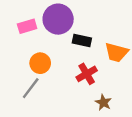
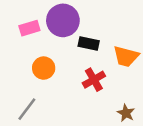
gray line: (31, 88) -> (27, 109), moved
brown star: (103, 102) -> (126, 113), moved

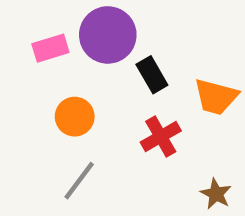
black rectangle: (89, 44) -> (152, 75), turned 48
gray line: (27, 109) -> (79, 181), moved

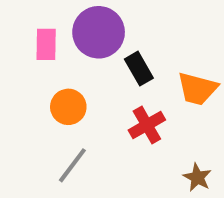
pink rectangle: (50, 48) -> (46, 44), turned -72

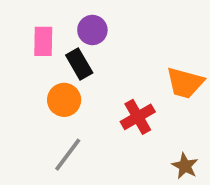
purple circle: (99, 32) -> (92, 30), size x0.6
black rectangle: (139, 69) -> (79, 64), moved

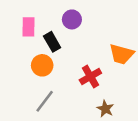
purple circle: (92, 30) -> (72, 19), moved
brown star: (185, 166) -> (105, 109), moved

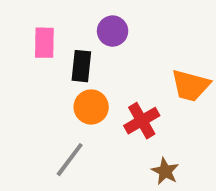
black rectangle: (52, 42) -> (81, 66), turned 36
orange circle: (42, 65) -> (91, 107), moved

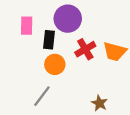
purple circle: (113, 31) -> (68, 19), size x1.5
red cross: (142, 121) -> (85, 49), moved

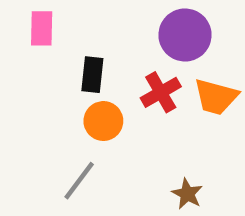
purple circle: (68, 19) -> (185, 35), moved
pink rectangle: (27, 26) -> (42, 28), moved

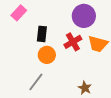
pink rectangle: (42, 28) -> (19, 13), turned 42

